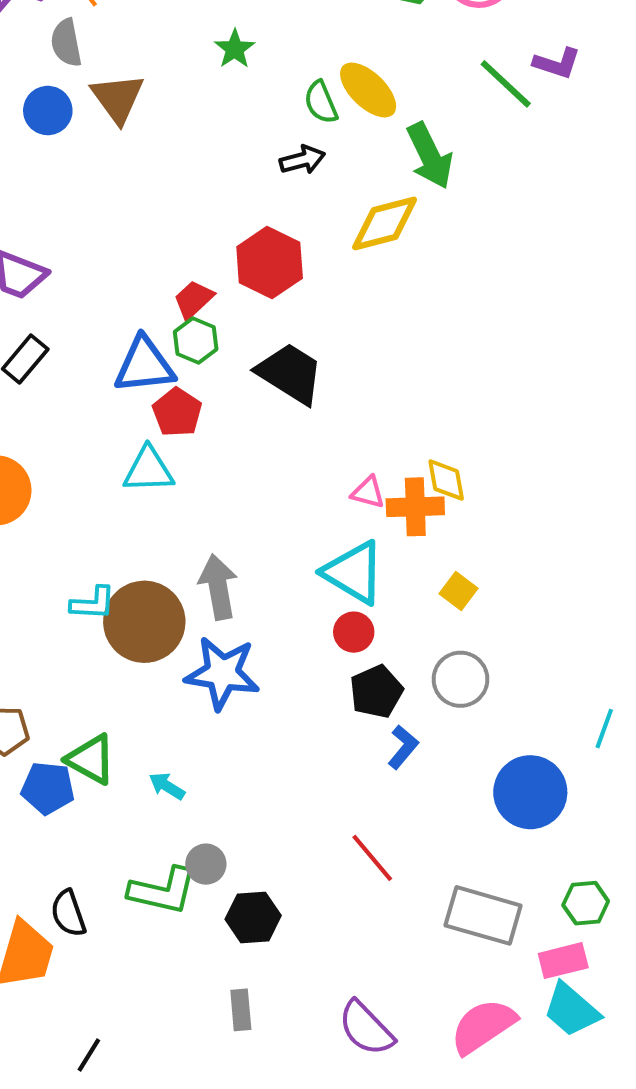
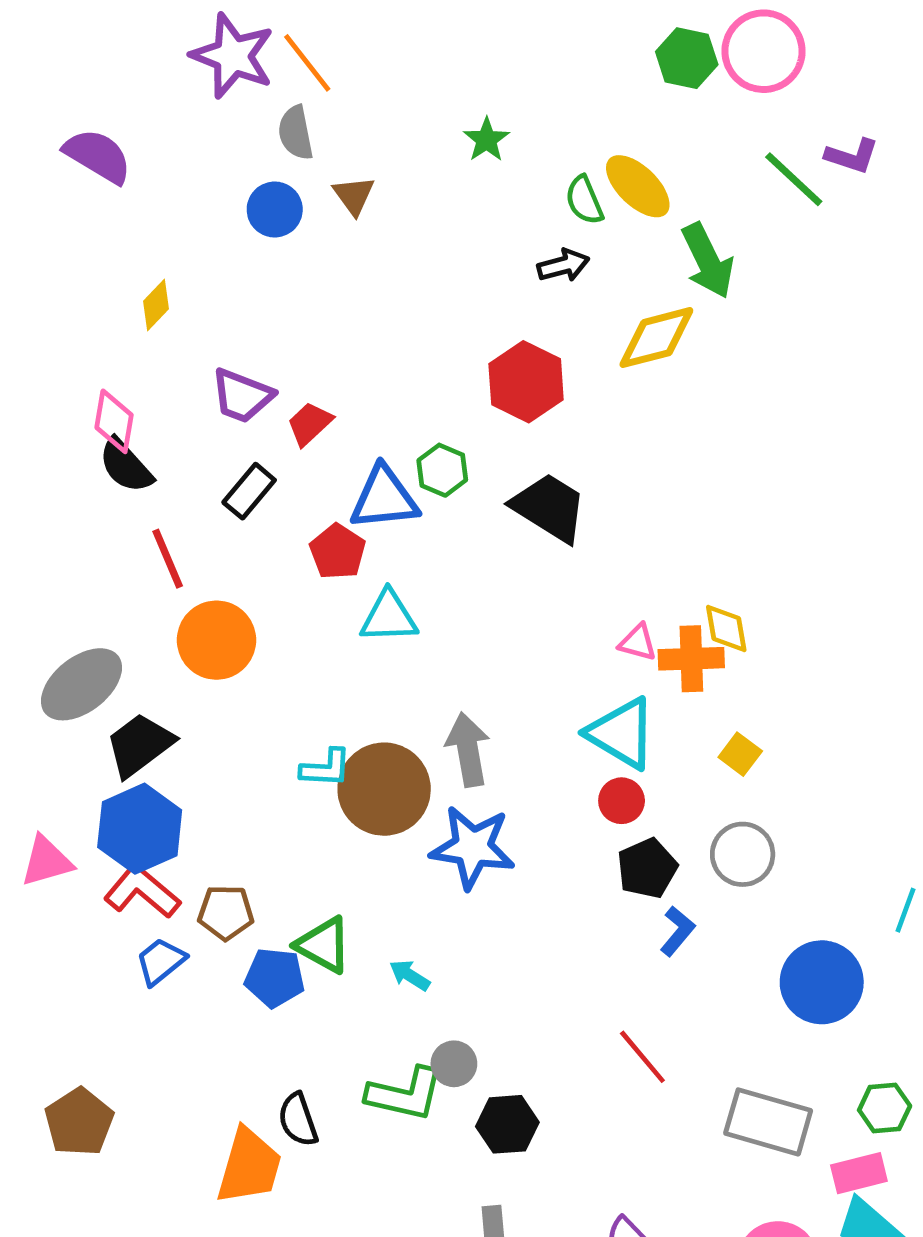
brown triangle: (118, 98) -> (354, 196), size x0.7
red trapezoid: (194, 299) -> (310, 424), moved
red pentagon: (177, 412) -> (338, 552), moved

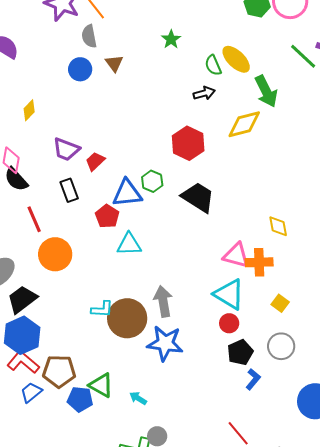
black rectangle: (249, 491) -> (69, 190), turned -60
yellow diamond: (726, 628) -> (278, 226), moved
pink triangle: (638, 642) -> (236, 255), size x1.6
brown pentagon: (226, 912) -> (59, 371), size x1.4

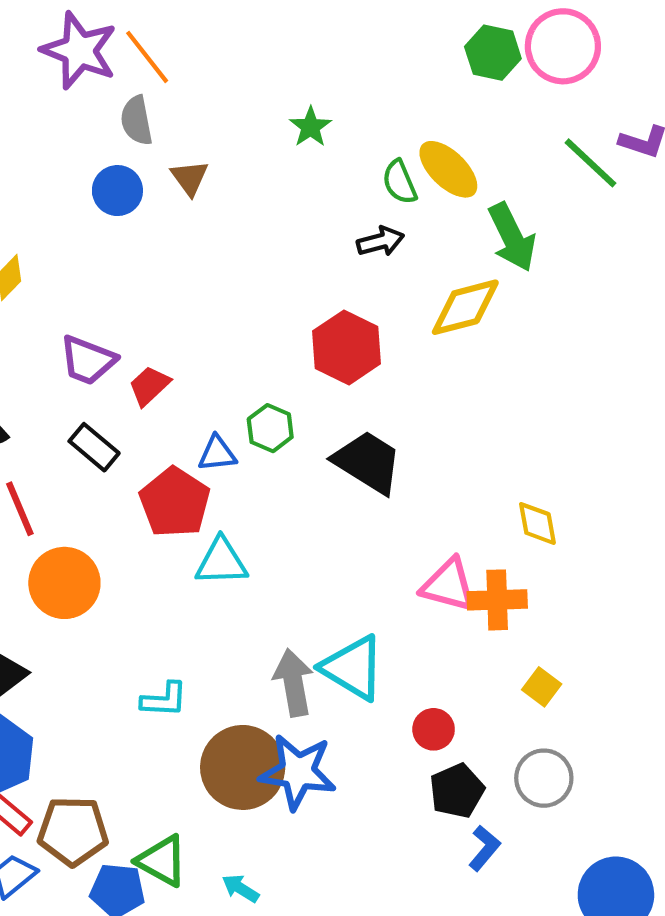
black rectangle: (69, 190) -> (94, 447), turned -30
blue triangle: (127, 193) -> (217, 454), size x0.6
red pentagon: (107, 216) -> (175, 502), size x1.4
cyan triangle: (229, 294) -> (353, 668), moved
brown circle: (127, 318) -> (243, 767), moved

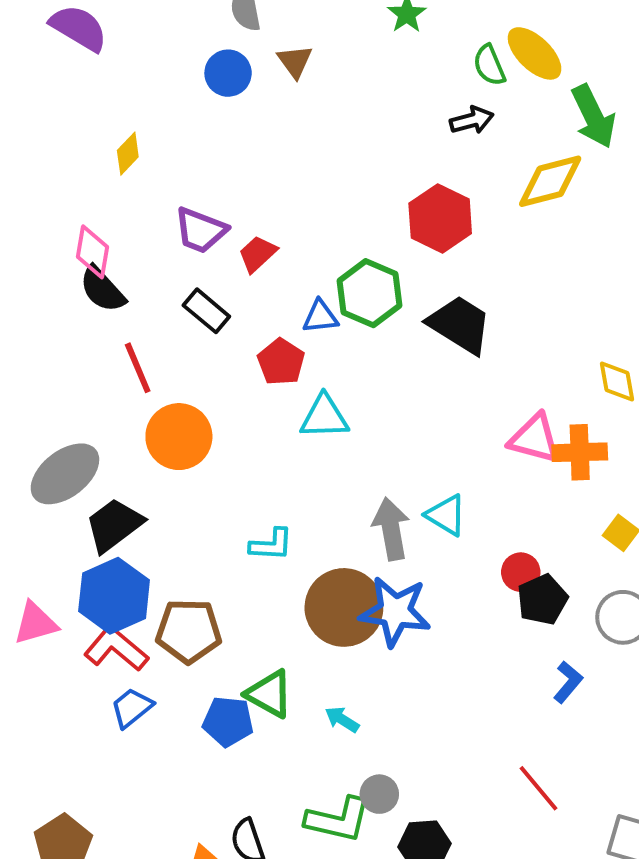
green hexagon: (270, 428) -> (369, 293), size x1.5
red pentagon: (175, 502) -> (281, 362), size x0.7
cyan triangle: (353, 668) -> (446, 515), size x0.7
black pentagon: (457, 791) -> (542, 600), moved
brown pentagon: (73, 831) -> (189, 631), moved

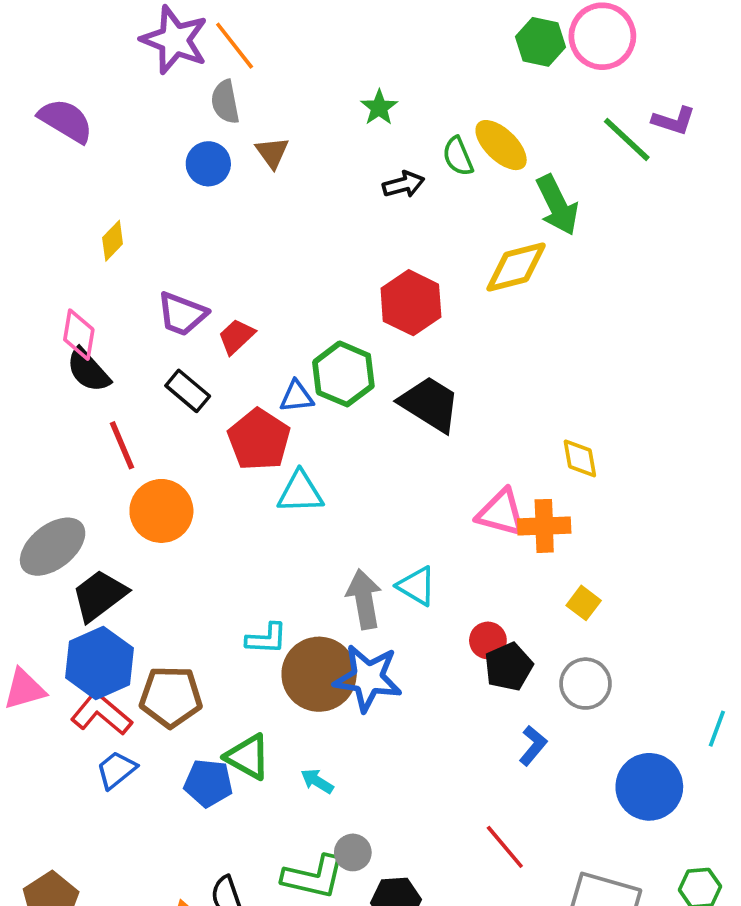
black arrow: (472, 120) -> (403, 184), moved
red pentagon: (281, 362) -> (259, 440), size x1.4
cyan L-shape: (271, 545) -> (266, 639), moved

